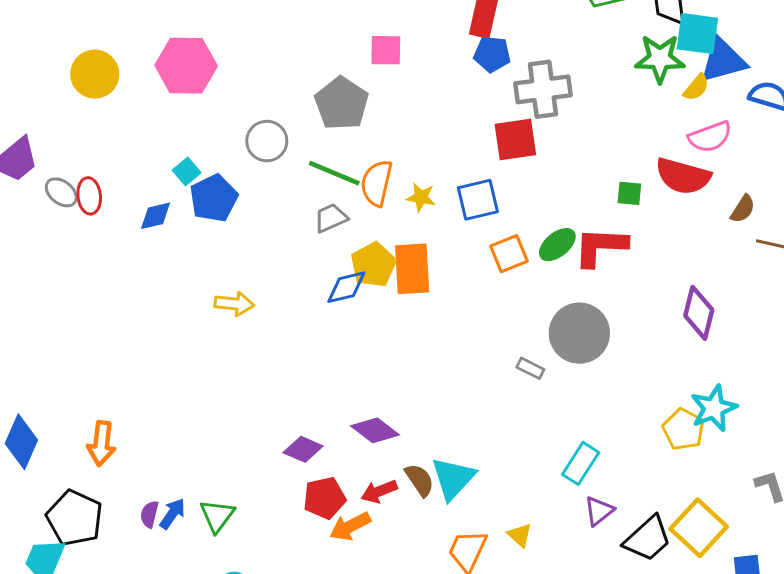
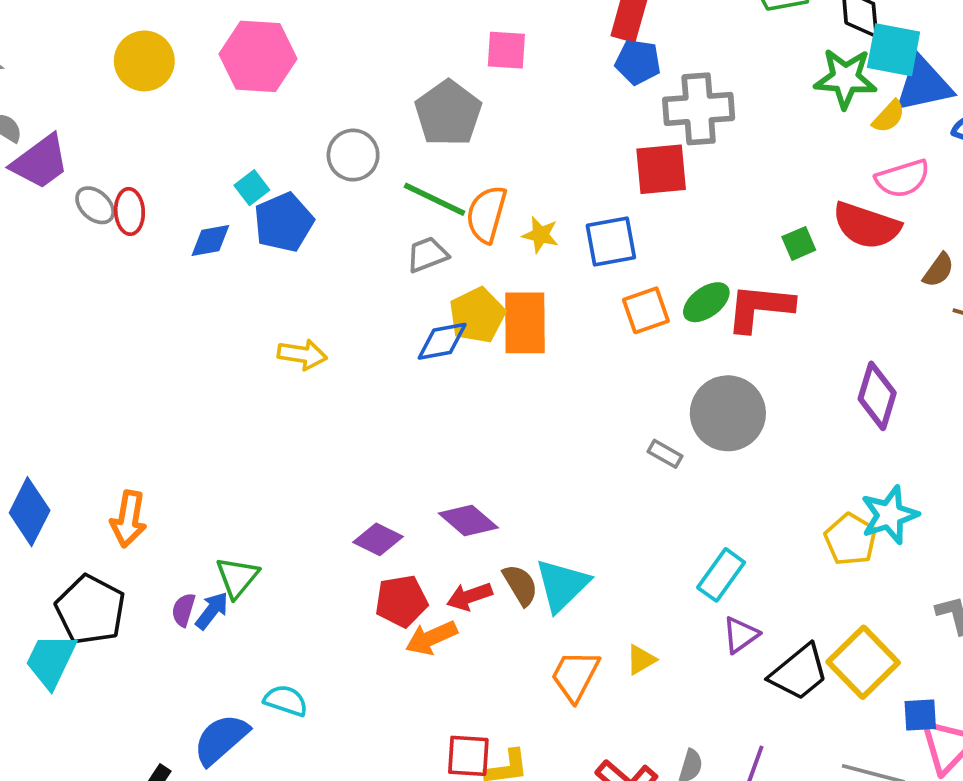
green square: (629, 193) -> (799, 243), turned -32
green triangle: (217, 516) -> (237, 577), moved
yellow triangle: (520, 535) -> (641, 660), turned 44

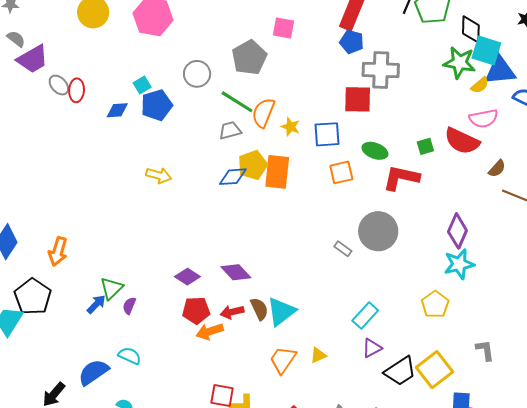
green ellipse: (706, 302) -> (375, 151), moved, turned 50
cyan star: (889, 515) -> (459, 264), moved
purple semicircle: (183, 610) -> (129, 306), moved

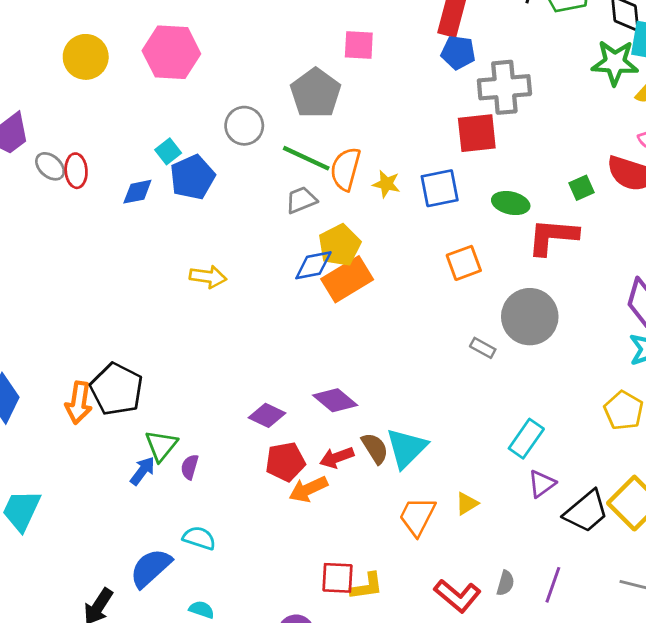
orange rectangle: (277, 172) -> (347, 279), moved, turned 60
orange square: (341, 172) -> (464, 263), moved
black pentagon: (33, 297) -> (117, 389), moved

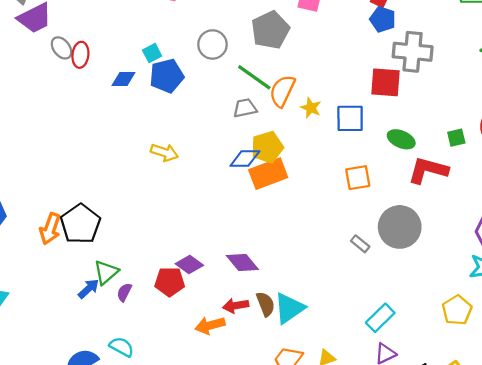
red pentagon: (285, 462) -> (170, 282), moved

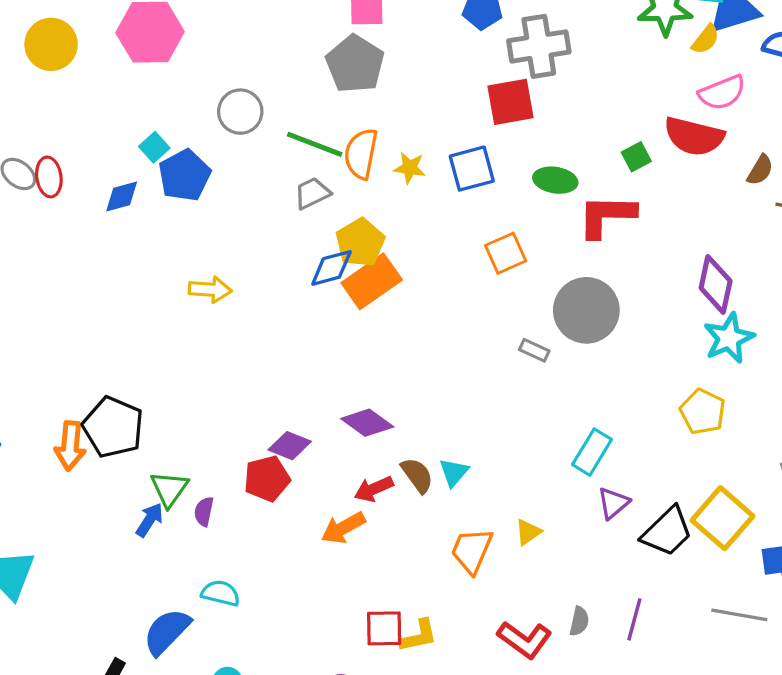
gray pentagon: (270, 30) -> (355, 64), moved
cyan triangle: (289, 308) -> (454, 472), size x0.6

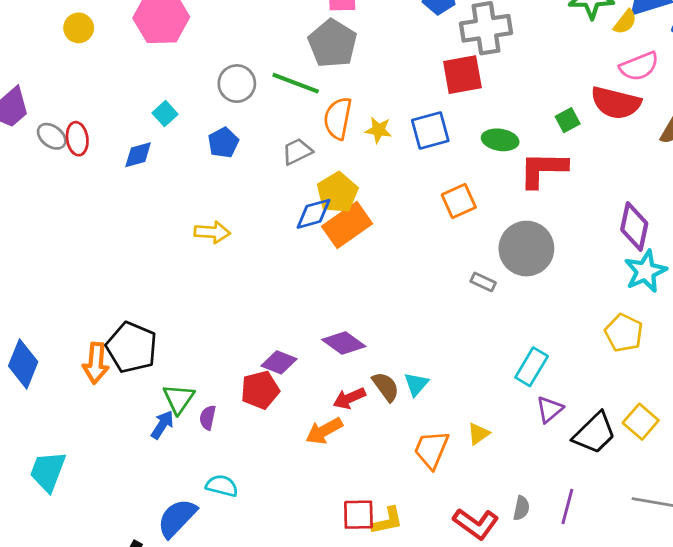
yellow circle: (51, 44) -> (79, 28), size x0.7
green line: (315, 144) -> (296, 83), moved
blue pentagon: (184, 175) -> (223, 143), moved, size x0.7
yellow square: (722, 518) -> (641, 422), size x0.7

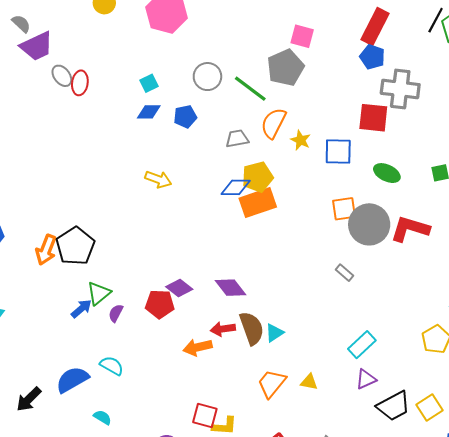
blue diamond: (138, 155) -> (149, 112), moved
red L-shape: (543, 169) -> (410, 229), moved
gray circle: (526, 249) -> (369, 224), moved
brown semicircle: (386, 387) -> (252, 328), size x1.4
yellow triangle: (478, 434) -> (309, 382), turned 30

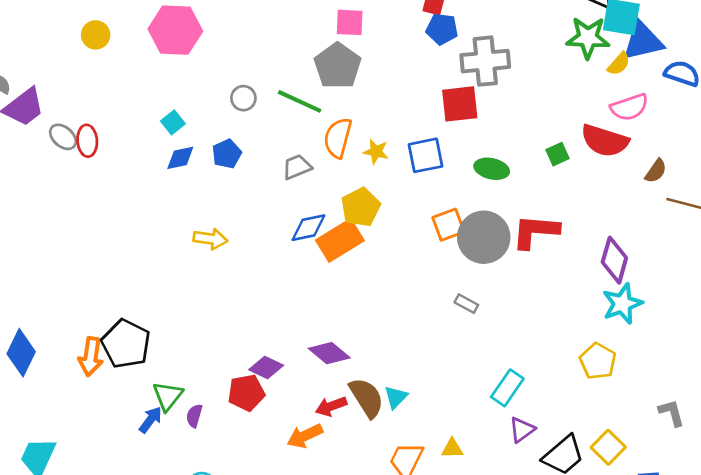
gray circle: (207, 77) -> (243, 98), size x0.7
yellow pentagon: (258, 177) -> (361, 207), moved

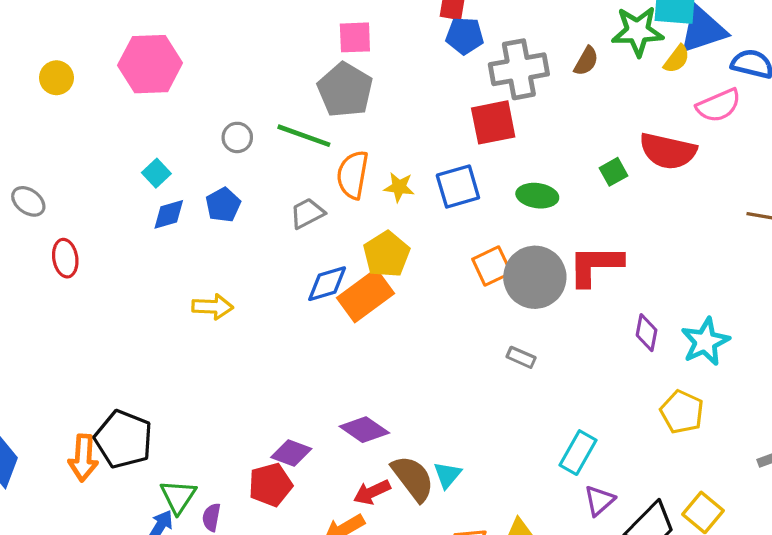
pink semicircle: (629, 107) -> (719, 105), moved
red ellipse: (87, 141) -> (65, 258), moved
brown semicircle: (656, 171) -> (586, 61), moved
purple diamond: (614, 260) -> (647, 333), moved, size x0.7

